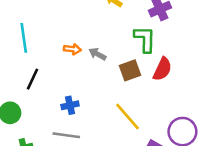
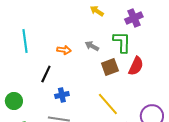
gray arrow: (97, 54) -> (92, 46), moved
black line: (33, 79) -> (46, 74), moved

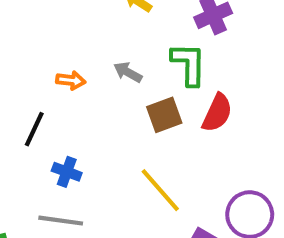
blue cross: (62, 95) -> (67, 172), turned 32

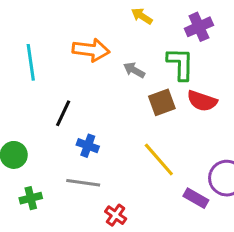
orange arrow: (71, 80) -> (91, 50), moved, size x1.6
red semicircle: (217, 113) -> (202, 101), turned 84

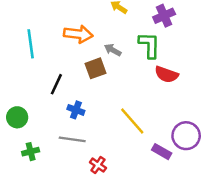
brown square: (162, 102) -> (96, 68), moved

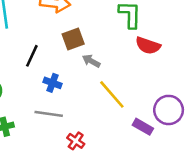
gray arrow: (113, 50) -> (91, 61), moved

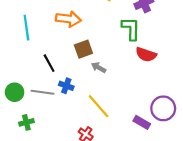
black line: (32, 56) -> (49, 63), turned -54
yellow line: (112, 94) -> (99, 106), moved
gray line: (49, 114) -> (43, 92), moved

